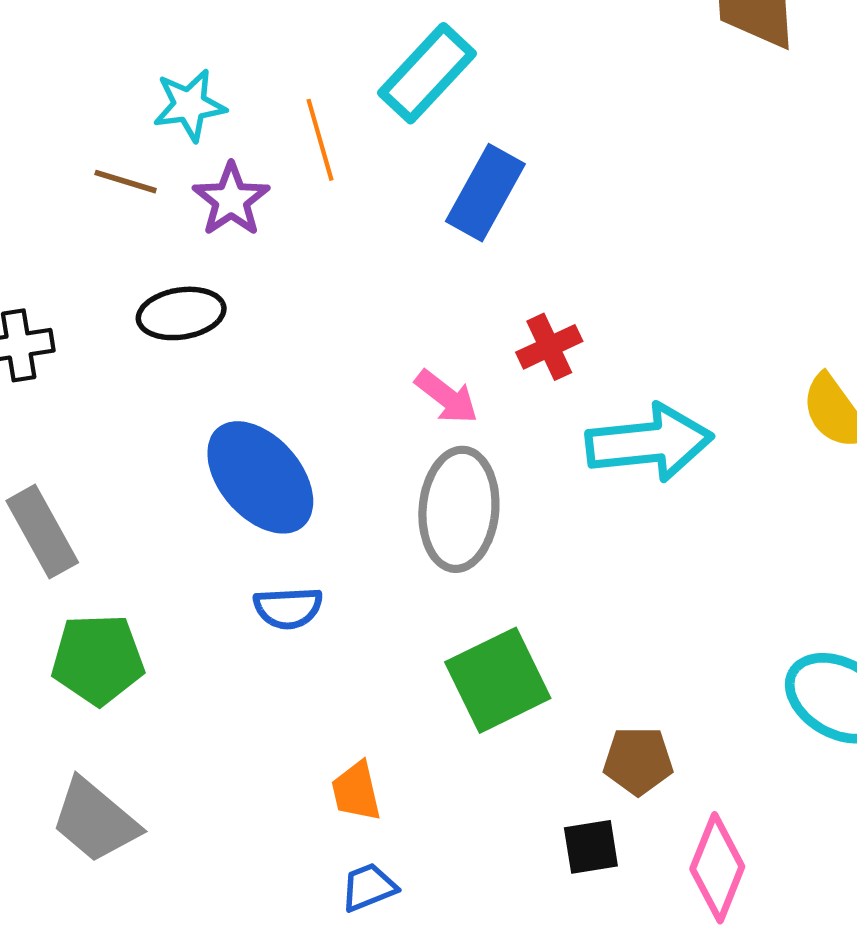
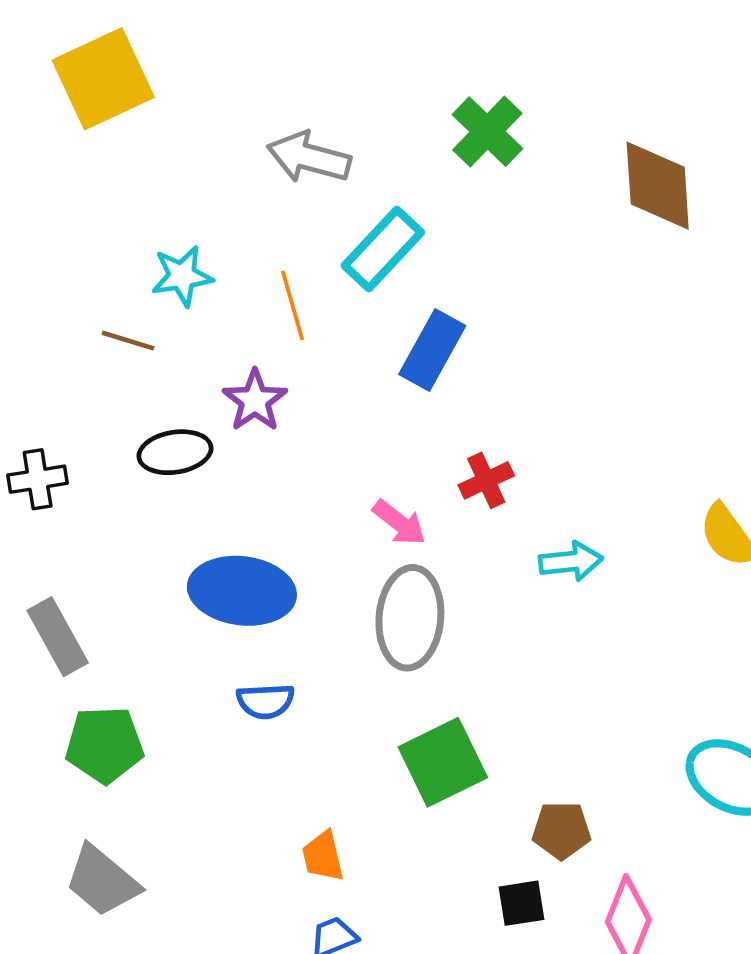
purple star: (231, 200) -> (255, 401), moved
cyan arrow: (649, 443) -> (571, 561), size x0.6
blue ellipse: (260, 477) -> (242, 591), turned -42

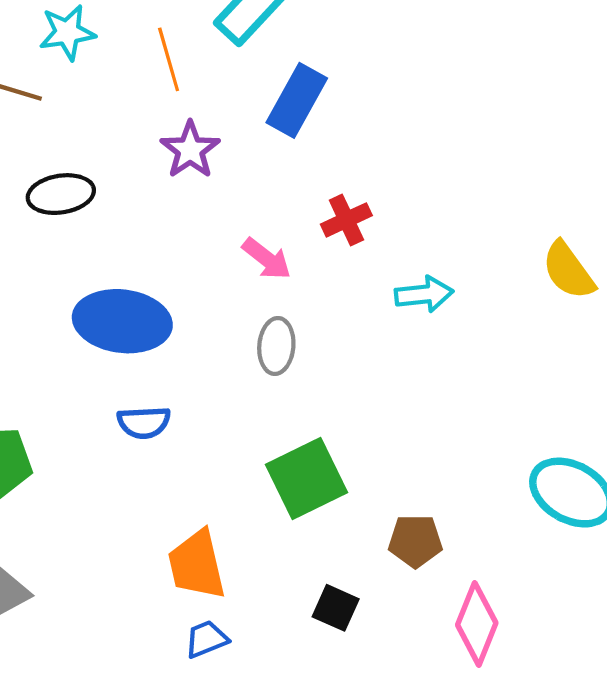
purple star: (255, 401) -> (190, 150), moved
gray ellipse: (410, 618) -> (276, 346), size x0.6
orange trapezoid: (323, 856) -> (197, 565), size x1.5
black square: (521, 903) -> (336, 608), moved, turned 33

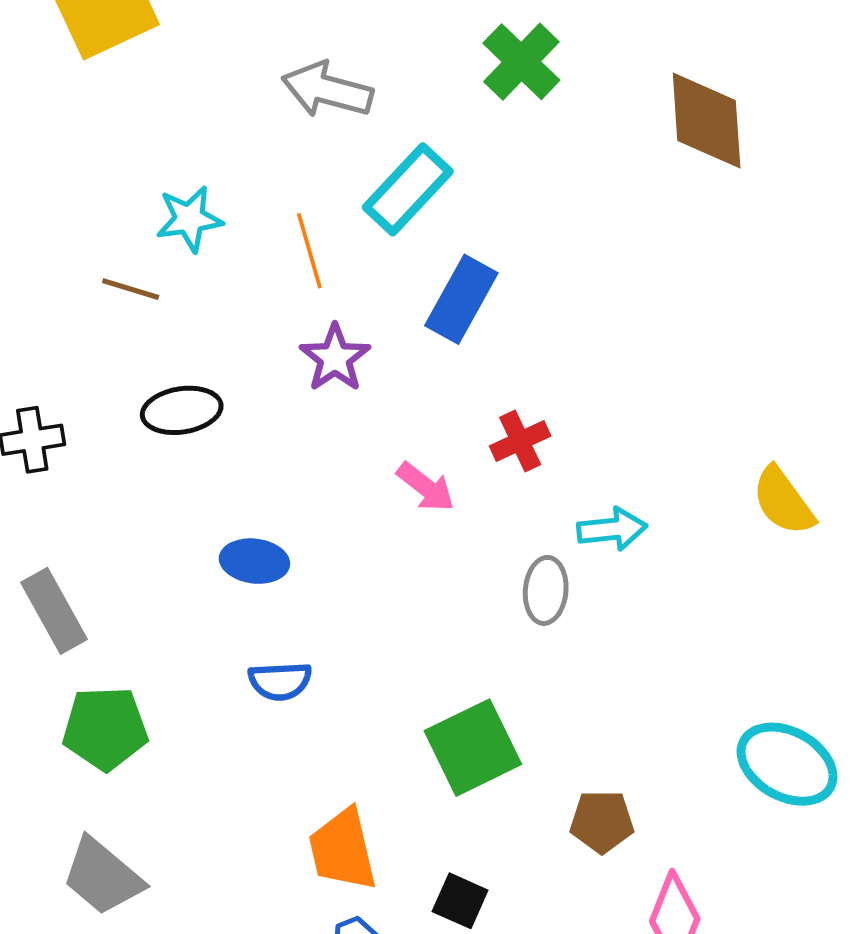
blue ellipse: (122, 321) -> (254, 561), size x0.6
gray ellipse: (276, 346) -> (546, 590), moved
black square: (336, 608) -> (460, 901), moved

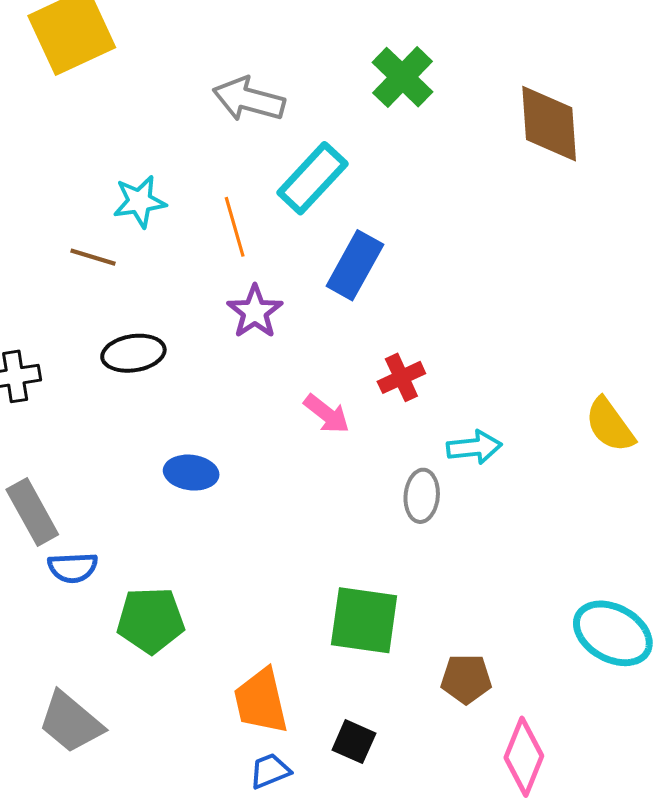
blue semicircle: (280, 681) -> (73, 568), moved
green pentagon: (105, 728) -> (151, 620), moved
green square: (473, 748) -> (364, 620), turned 34

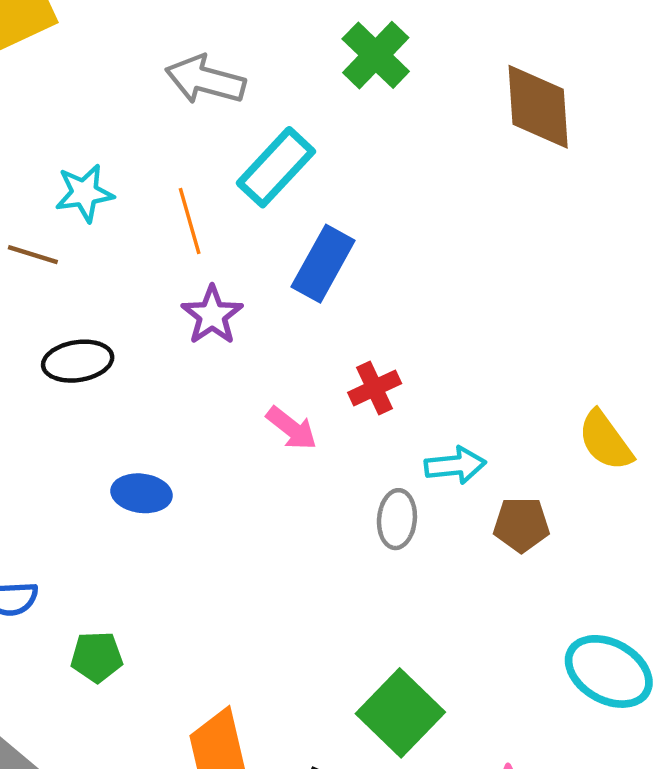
green pentagon: (151, 620) -> (97, 657), size x0.7
green square: (364, 620) -> (400, 713), moved, turned 36
brown pentagon: (466, 679) -> (521, 525), moved

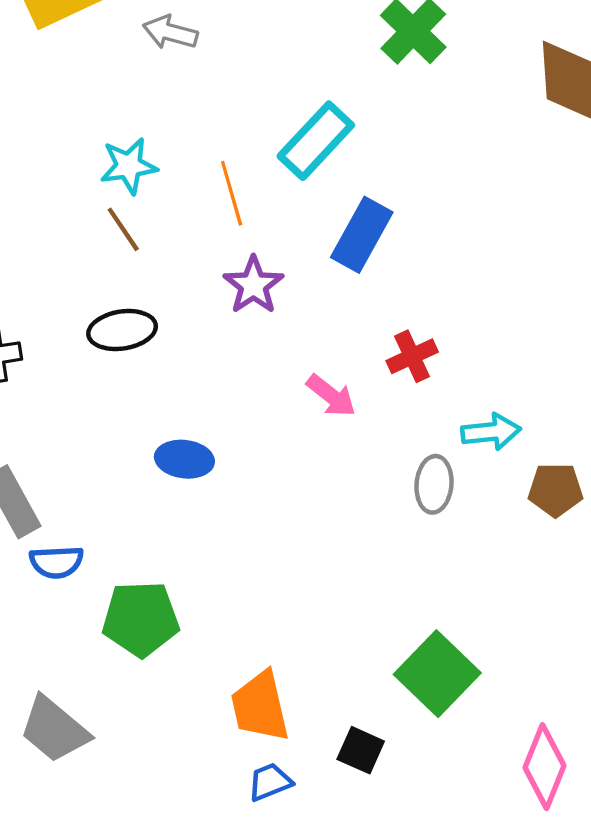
gray arrow: (205, 80) -> (170, 32), moved, size x0.7
brown line: (33, 255) -> (123, 229), moved, turned 39
green pentagon: (97, 657) -> (141, 619), size x1.5

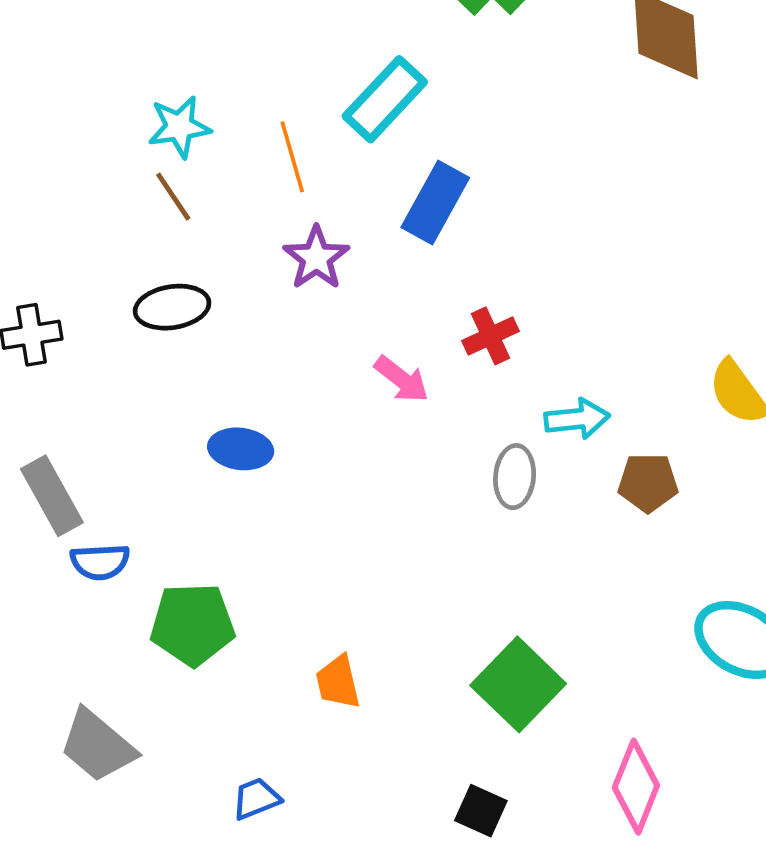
orange trapezoid: (260, 706) -> (338, 682), moved, size x0.7
black square: (361, 750) -> (481, 811), moved
blue trapezoid: (270, 782) -> (256, 799), moved

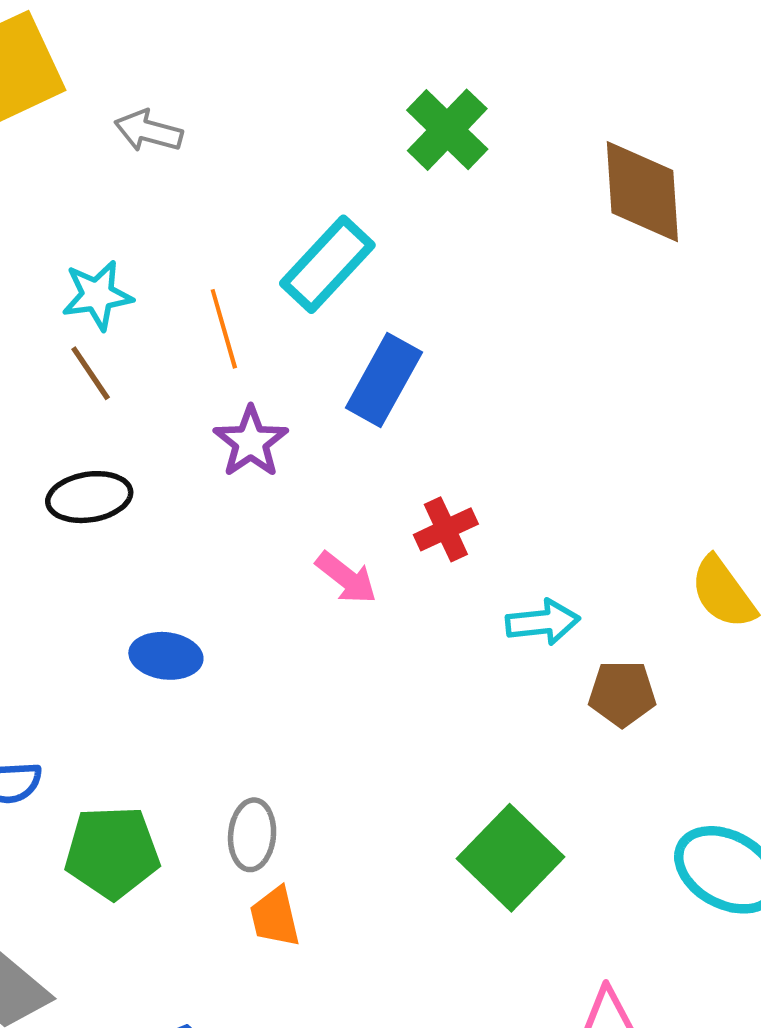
gray ellipse: (515, 477) -> (252, 835), moved
green square: (518, 684) -> (510, 858), moved

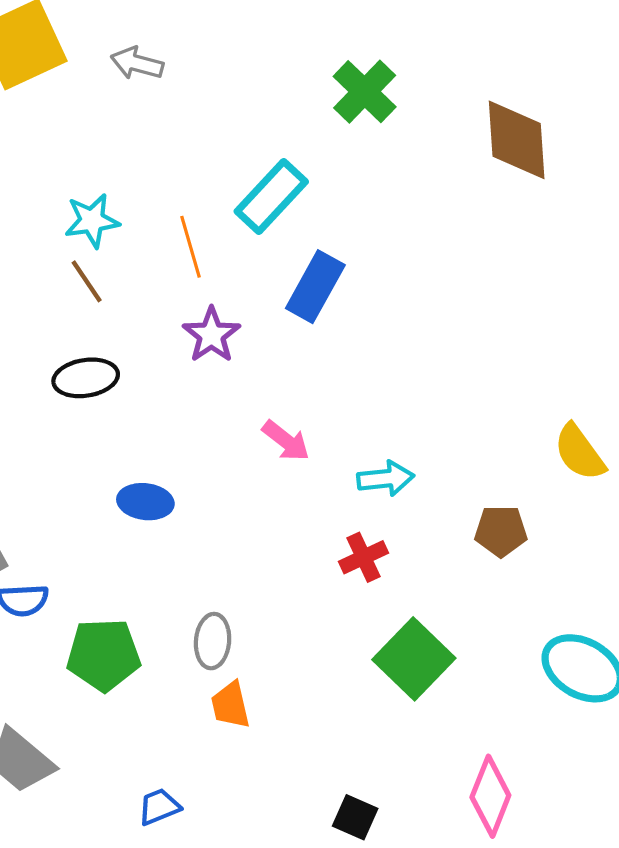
gray arrow: (148, 131) -> (137, 63), moved
red cross: (446, 529) -> (364, 557), moved
cyan arrow: (543, 622) -> (386, 479), moved

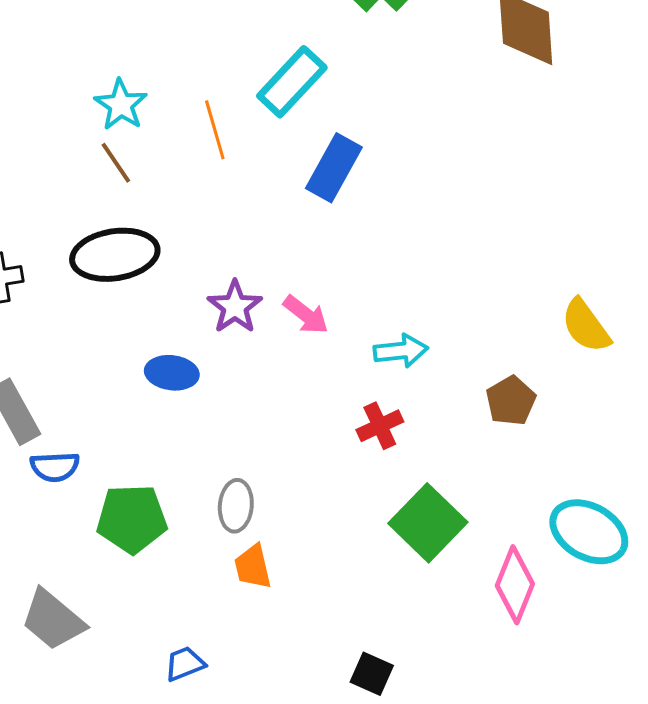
cyan star: (92, 221) -> (121, 105), turned -30
purple star: (211, 335) -> (235, 307), moved
black ellipse: (86, 378) -> (115, 255), size x1.4
brown pentagon: (501, 531) -> (511, 401), turned -30
pink diamond: (490, 796) -> (515, 585), moved

